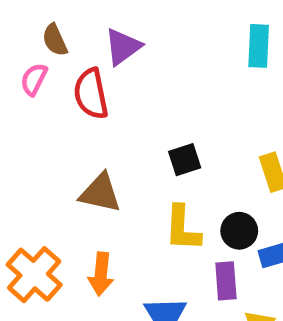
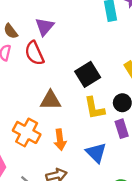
black square: (185, 160) -> (88, 74), size x1.5
orange cross: (34, 275) -> (27, 132), moved

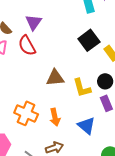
black square: (88, 74) -> (89, 40), moved
brown triangle: (50, 100) -> (55, 78), moved

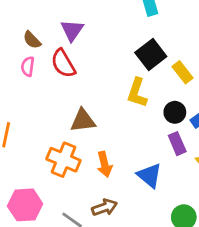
brown triangle: (55, 78) -> (83, 121), moved
yellow L-shape: (82, 88) -> (137, 93), moved, turned 35

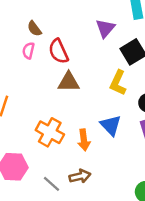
purple triangle: (72, 30) -> (105, 28), moved
brown triangle: (83, 121) -> (69, 82), moved
blue triangle: (149, 175) -> (111, 125), moved

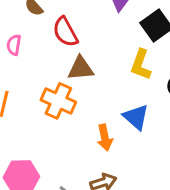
pink semicircle: (28, 51) -> (14, 45), moved
orange cross: (50, 132) -> (58, 101), moved

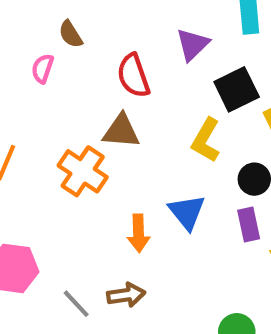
red semicircle: (65, 32) -> (133, 76), moved
pink semicircle: (14, 45) -> (42, 68), moved

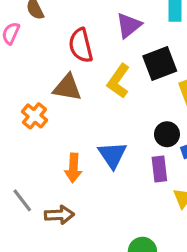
yellow L-shape: (206, 140) -> (118, 81), moved
orange cross: (83, 171) -> (34, 116), size x0.7
gray line: (76, 304) -> (22, 200), moved

